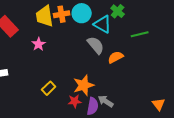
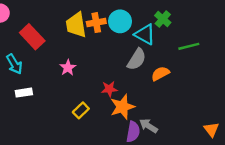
pink star: (39, 44) -> (68, 68), moved
gray semicircle: (96, 45) -> (137, 59), turned 72
red star: (75, 101) -> (109, 89), moved

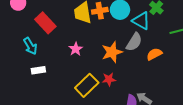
red star: (109, 89) -> (109, 79), moved
orange star: (122, 107) -> (112, 52), moved
yellow rectangle: (81, 110) -> (87, 85), size x1.6

